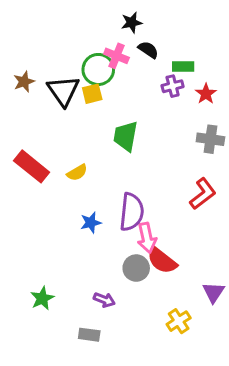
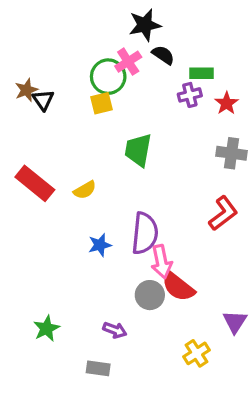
black star: (132, 22) -> (145, 25), size x1.4
pink cross: (116, 56) -> (128, 62), turned 35
black triangle: (63, 91) -> (43, 100), moved, size x0.6

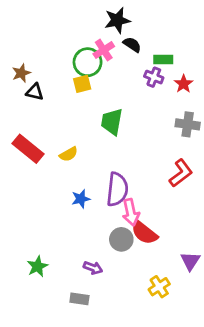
purple cross: (190, 95) -> (154, 77), turned 36
black triangle: (43, 100) -> (35, 92), moved, turned -42

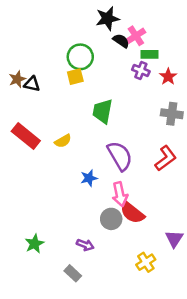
pink cross: (104, 50) -> (136, 36), moved
brown star: (21, 73) -> (17, 79), moved
purple semicircle: (117, 189) -> (120, 156), moved, turned -36
blue star: (81, 199) -> (89, 178), moved
gray rectangle: (79, 299) -> (73, 273), turned 35

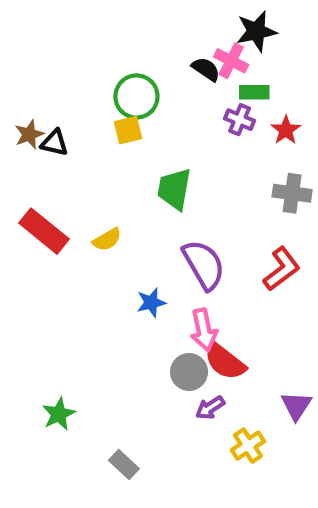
black star: (107, 18) -> (256, 31), moved
pink cross: (136, 36) -> (231, 61), turned -30
purple arrow: (85, 245) -> (210, 408), moved, turned 126

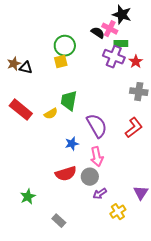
black star: (256, 31) -> (122, 15), turned 30
purple cross: (240, 120) -> (114, 57), size x1.5
green trapezoid: (174, 189) -> (69, 101), moved
red semicircle: (225, 361) -> (66, 174), moved, turned -55

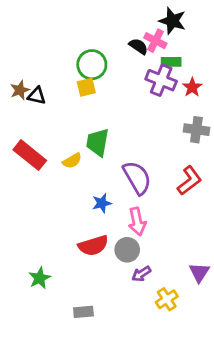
gray rectangle: (59, 221) -> (83, 312), turned -48

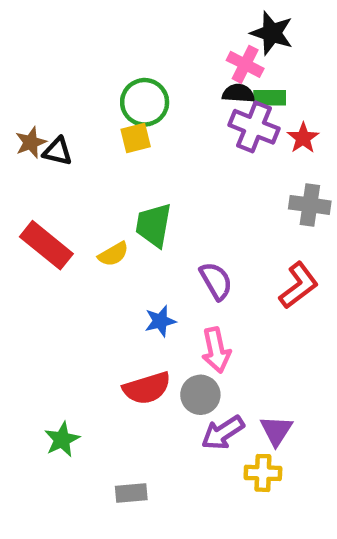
black semicircle: (139, 46) -> (238, 93), moved, turned -30
purple semicircle: (137, 178) -> (216, 281), size x0.7
purple triangle: (199, 272) -> (276, 430), moved
purple arrow: (141, 274) -> (223, 433), size x1.4
yellow cross: (167, 299) -> (263, 473), turned 35

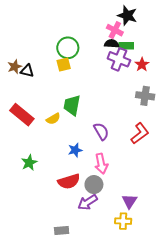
purple arrow: (223, 433) -> (88, 202), moved
green star: (62, 439) -> (29, 163), moved

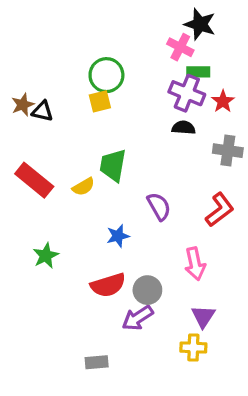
black semicircle: (112, 44) -> (184, 128), moved
pink arrow: (101, 164) -> (195, 264), moved

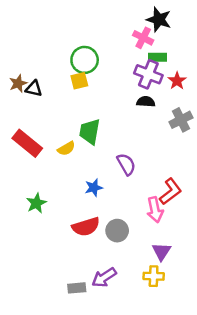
gray cross: (228, 151) -> (181, 120), turned -35
red L-shape: (220, 210) -> (171, 192), moved
purple arrow: (138, 318) -> (104, 277), moved

